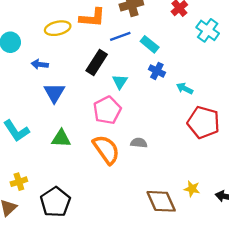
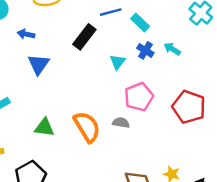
cyan triangle: (120, 82) -> (118, 62), moved
cyan arrow: (185, 88) -> (172, 49), moved
pink pentagon: (107, 110) -> (139, 97), moved
green triangle: (61, 138) -> (44, 127), moved

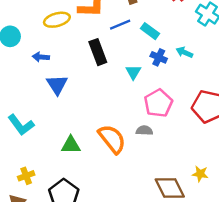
black rectangle: (84, 37) -> (98, 52), turned -50

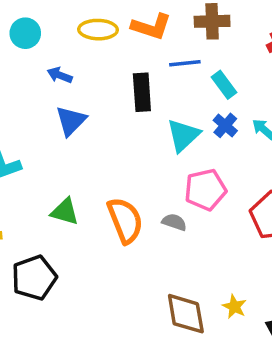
cyan triangle: (133, 72) -> (183, 135), size x1.5

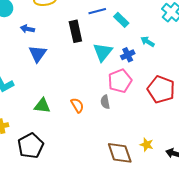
blue cross: (225, 125) -> (128, 55), moved, turned 32
orange semicircle: (125, 220) -> (77, 105), size x0.6
gray semicircle: (174, 222) -> (105, 102), turned -112

